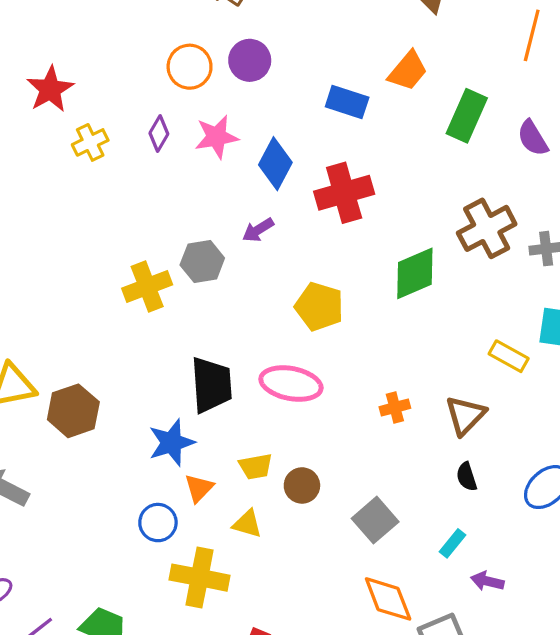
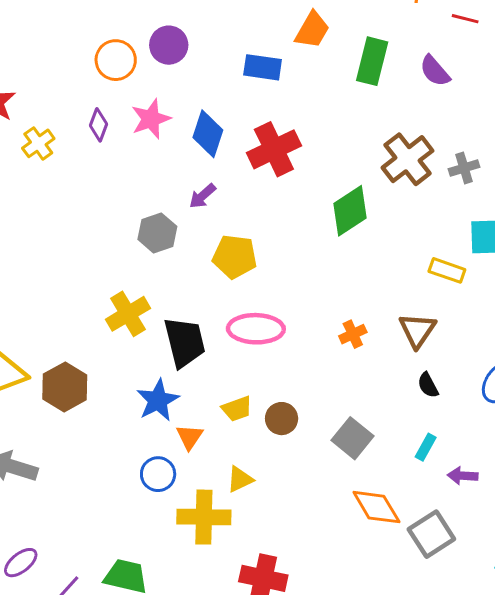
yellow cross: (147, 286) -> (128, 314), moved
yellow pentagon: (319, 307) -> (235, 257), moved
yellow triangle: (247, 524) -> (240, 479), moved, turned -32

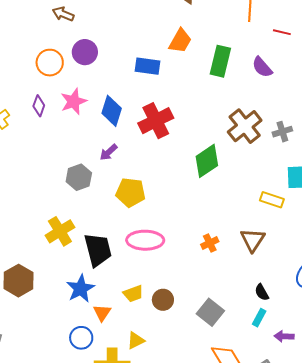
black semicircle: (428, 385) -> (262, 292), moved

